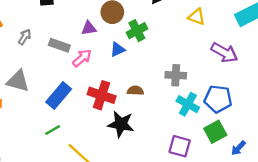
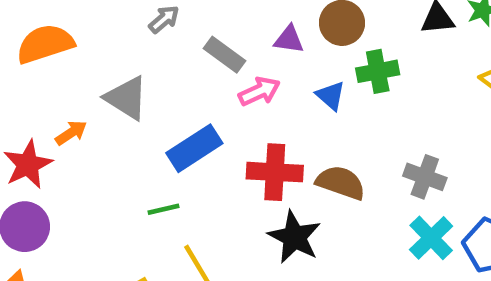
blue triangle: (118, 49) -> (331, 96), turned 49
brown semicircle: (135, 91) -> (341, 183), size x1.5
red cross: (102, 95) -> (275, 172), turned -32

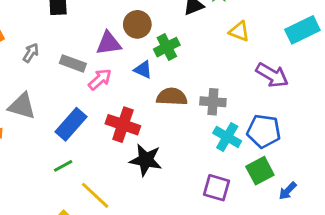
purple triangle: (289, 39) -> (109, 43), size x1.4
red cross: (275, 172) -> (123, 125), turned 32
brown semicircle: (341, 183) -> (172, 97), moved

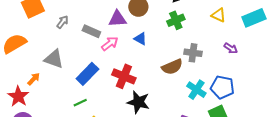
yellow triangle: (239, 31) -> (219, 15), moved
green cross: (167, 47) -> (176, 20), moved
purple arrow: (272, 75) -> (231, 48), size x0.6
brown semicircle: (172, 97) -> (172, 67), moved, turned 150
gray cross: (213, 102) -> (193, 53), moved

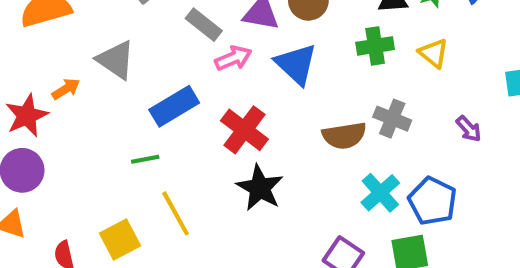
yellow triangle: (219, 15) -> (434, 53), moved
blue triangle: (140, 39) -> (296, 64), size x1.6

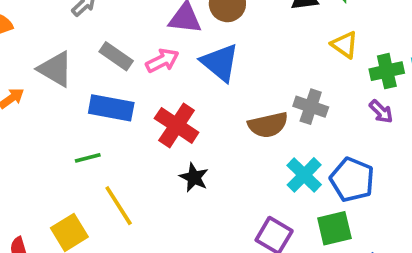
gray rectangle: (204, 25) -> (116, 56), moved
green cross: (375, 46) -> (387, 71), moved
blue rectangle: (174, 106) -> (111, 108), turned 45
black star: (260, 188) -> (194, 177), size x0.7

